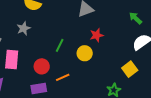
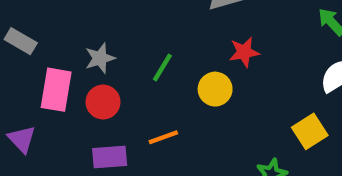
gray star: (24, 28) -> (100, 58), moved
red circle: (42, 66) -> (103, 102), moved

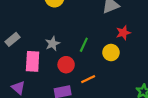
gray rectangle: (21, 41) -> (12, 39), turned -64
red circle: (103, 102) -> (66, 65), moved

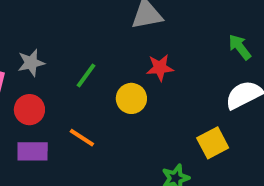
red circle: (66, 65) -> (29, 110), moved
orange line: (88, 79) -> (82, 138), turned 48

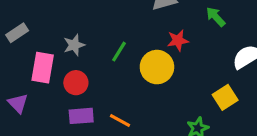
green arrow: (240, 47) -> (216, 17), moved
yellow circle: (131, 98) -> (157, 67), size x1.4
orange line: (82, 138) -> (120, 121), moved

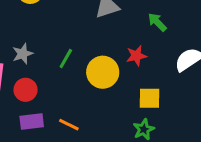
red star: (178, 40) -> (136, 56), moved
yellow square: (225, 97) -> (149, 98), moved, turned 35

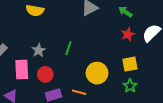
red star: (136, 56) -> (128, 34), moved
yellow circle: (103, 72) -> (97, 73), moved

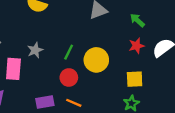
yellow circle: (97, 73) -> (96, 60), moved
red circle: (45, 74) -> (69, 77), moved

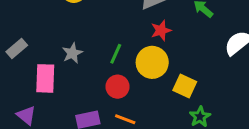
red star: (137, 46) -> (161, 30), moved
yellow square: (135, 79) -> (185, 86), moved, turned 30

